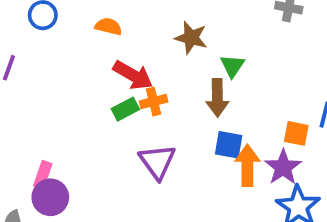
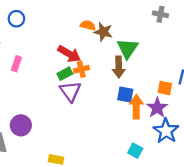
orange semicircle: (108, 26) -> (88, 25), moved
green triangle: (232, 66) -> (127, 48), size x1.5
purple triangle: (157, 162) -> (70, 91), moved
pink rectangle: (43, 175) -> (16, 64), moved

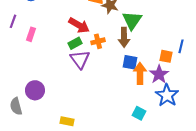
orange cross: (81, 69) -> (98, 41), moved

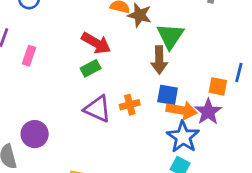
orange cross: (98, 41) -> (130, 105), moved
purple triangle: (80, 59) -> (98, 109), moved, turned -30
orange arrow: (140, 73) -> (182, 110), turned 100
blue star: (167, 95) -> (183, 137), moved

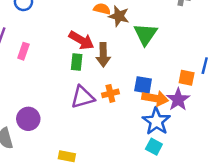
brown arrow: (159, 60) -> (103, 55), moved
green rectangle: (91, 68) -> (77, 62), turned -56
purple triangle: (98, 109) -> (83, 97), turned -40

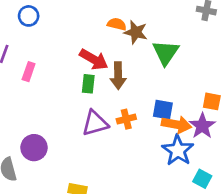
cyan square: (154, 147) -> (202, 179), moved

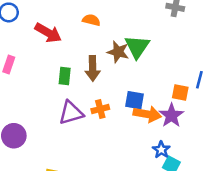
brown star: (136, 32) -> (118, 52), moved
red arrow: (94, 59) -> (48, 33), moved
blue star: (178, 150) -> (161, 150), moved, size x0.6

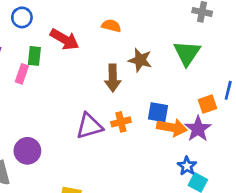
green triangle: (137, 47) -> (187, 53), moved
green rectangle: (65, 76) -> (34, 56), moved
orange square: (180, 93) -> (208, 104), turned -30

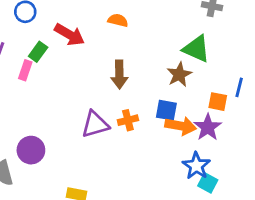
green triangle: (187, 53) -> (196, 49), turned -40
green rectangle: (34, 56) -> (38, 52), turned 30
brown star: (140, 60) -> (179, 75), moved, turned 30
orange square: (208, 104) -> (218, 102), turned 30
blue star: (187, 166) -> (196, 166), size x1.4

